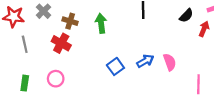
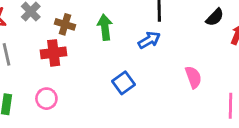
red cross: (61, 43) -> (54, 53), turned -36
blue arrow: (145, 61) -> (149, 40), moved

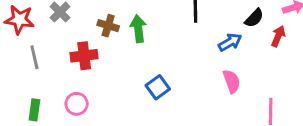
brown cross: (65, 24) -> (108, 26), moved
blue arrow: (149, 40) -> (230, 42), moved

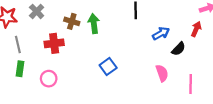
black semicircle: (254, 18) -> (179, 49), moved
pink semicircle: (232, 81) -> (162, 73), moved
green rectangle: (34, 110) -> (20, 69), moved

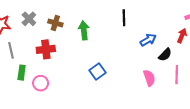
brown cross: (72, 21) -> (55, 23), moved
green rectangle: (20, 69) -> (22, 73), moved
pink line: (191, 84) -> (177, 75), moved

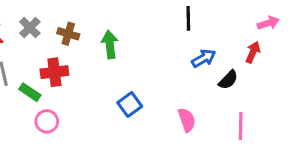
black line: (124, 18) -> (188, 18), moved
green rectangle: (22, 73) -> (30, 92), moved, turned -64
pink line: (177, 75) -> (241, 126), moved
pink semicircle: (149, 78) -> (187, 120), moved

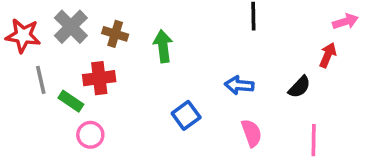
gray cross: (30, 28) -> (71, 27), size x1.4
blue arrow: (204, 58) -> (239, 85), moved, turned -145

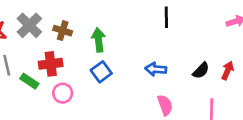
red arrow: (328, 55) -> (228, 70), moved
blue square: (186, 115) -> (101, 72), moved
pink circle: (90, 135) -> (63, 93), moved

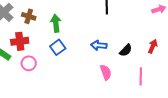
black semicircle: (201, 70) -> (126, 50), moved

